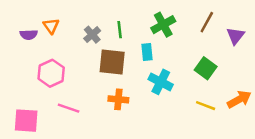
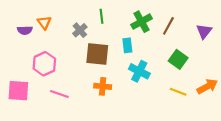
brown line: (207, 22) -> (168, 26), moved
green line: (120, 30) -> (101, 16), moved
pink square: (26, 121) -> (18, 91), moved

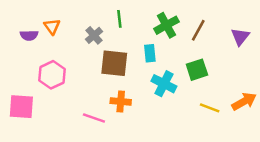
green square: (178, 59) -> (197, 70), moved, turned 36
pink line: (59, 94) -> (94, 118), moved

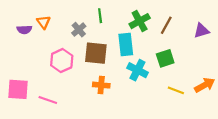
purple triangle: (240, 37) -> (201, 31), turned 35
cyan rectangle: (150, 53) -> (126, 45), size x1.5
pink hexagon: (52, 75) -> (62, 61), moved
pink line: (94, 118) -> (48, 100), moved

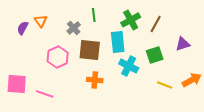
purple semicircle: (24, 30) -> (23, 28), turned 120
purple triangle: (201, 31) -> (183, 44), moved

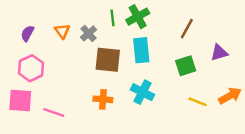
green cross: (131, 20) -> (138, 17), moved
orange triangle: (41, 21) -> (62, 31), moved
pink hexagon: (58, 57) -> (31, 68), moved
cyan cross: (129, 66) -> (142, 92), moved
orange cross: (95, 80) -> (103, 99), moved

